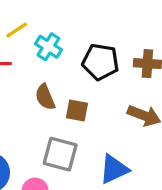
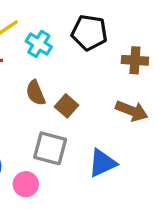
black pentagon: (100, 62) -> (89, 33), moved
brown square: (77, 111) -> (67, 106), turned 30

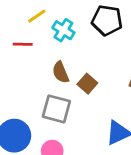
gray square: (50, 148) -> (56, 109), moved

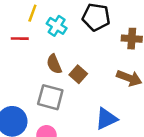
yellow line: (37, 16) -> (32, 13), turned -36

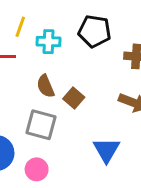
cyan cross: (57, 26) -> (48, 42), turned -30
blue triangle: (106, 119) -> (106, 150), turned -35

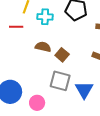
brown semicircle: (46, 86) -> (43, 47), turned 126
gray square: (41, 125) -> (60, 81), moved

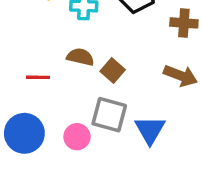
red line: (16, 27) -> (38, 77), moved
pink circle: (37, 103) -> (77, 137), moved

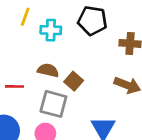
gray square: (109, 115) -> (53, 104), moved

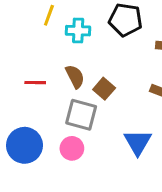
brown semicircle: (48, 70) -> (75, 76), turned 50
red line: (14, 86) -> (35, 83), moved

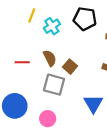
cyan cross: (78, 31) -> (52, 26), turned -35
pink circle: (72, 148) -> (48, 119), moved

